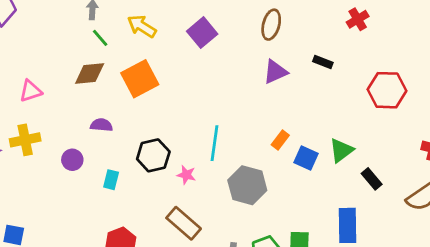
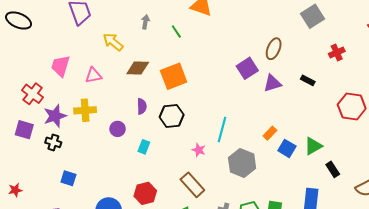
yellow arrow: (142, 26) -> (113, 42), moved
purple square: (202, 33) -> (247, 68), moved
green line: (100, 38) -> (176, 31), moved
purple semicircle: (101, 125) -> (142, 106), turned 77
black hexagon: (153, 155) -> (172, 116), moved

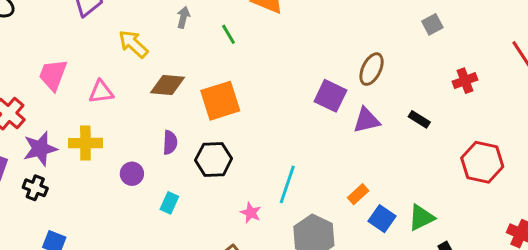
gray square: (312, 16) -> (432, 24), size x0.6
purple square: (247, 68) -> (330, 96), turned -35

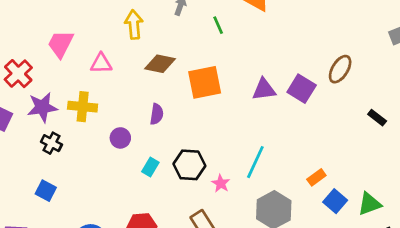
yellow arrow: (133, 44) -> (134, 24), turned 36
purple triangle: (366, 120) -> (264, 89), moved
black hexagon: (214, 159) -> (189, 165), moved
black cross: (35, 188) -> (51, 143), moved

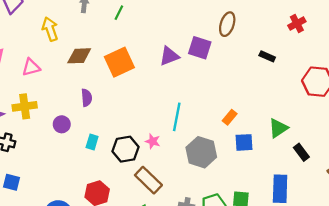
green line: (218, 25) -> (119, 13), turned 64
black hexagon: (189, 165) -> (126, 149), moved
blue square: (335, 201) -> (244, 142), moved, turned -30

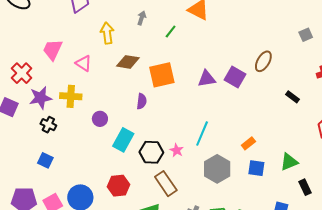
pink triangle: (31, 67) -> (84, 63), turned 36
purple semicircle: (87, 98) -> (142, 101), moved
cyan rectangle: (92, 142) -> (123, 140), size x1.6

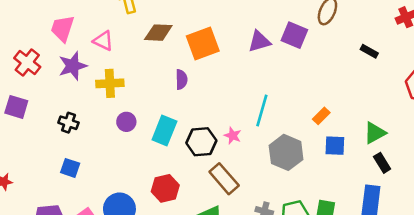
yellow cross: (71, 96) -> (110, 83), moved
purple star: (41, 98) -> (73, 66), moved
purple circle: (100, 119) -> (126, 122), moved
black rectangle: (305, 187) -> (382, 163), moved

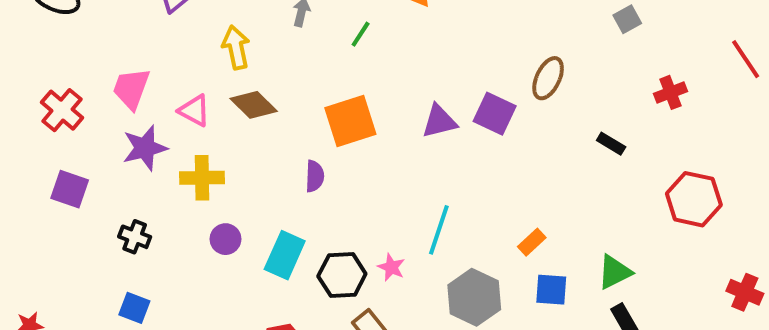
brown diamond: (158, 33) -> (254, 105), moved, turned 40
red cross: (27, 63) -> (62, 110), moved
purple square: (16, 107) -> (70, 189), moved

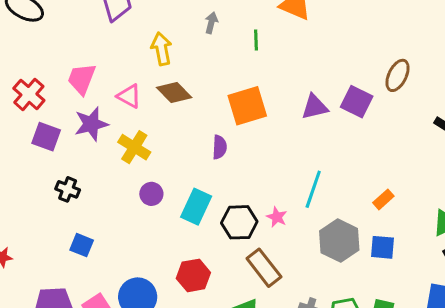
green line: (361, 34) -> (256, 40), turned -36
yellow cross: (202, 178) -> (134, 147), turned 32
purple square: (70, 189) -> (46, 137), moved
black cross: (135, 237) -> (68, 189), moved
blue square: (551, 290) -> (383, 247), moved

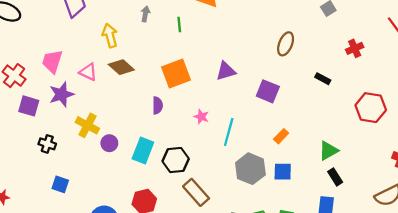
purple square: (357, 102) -> (268, 91), moved
yellow cross: (134, 147) -> (87, 125), moved
pink star: (277, 217) -> (201, 117), moved

